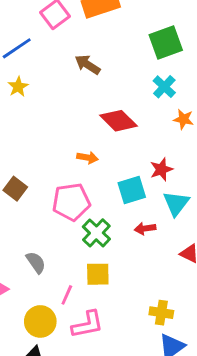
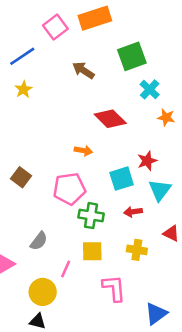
green square: (166, 42) -> (132, 56), moved
green cross: (96, 233) -> (91, 216), turned -35
gray semicircle: (36, 262) -> (39, 241), turned 72
yellow cross: (161, 313) -> (137, 250), moved
pink L-shape: (88, 324) -> (114, 288), moved, turned -84

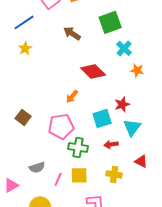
orange arrow: (83, 151) -> (72, 96), turned 120
gray semicircle: (39, 241) -> (37, 167), turned 35
pink line: (66, 269) -> (58, 179), moved

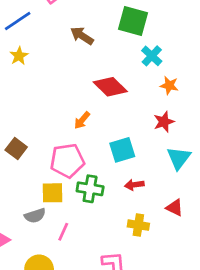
green square: (110, 22) -> (133, 21), turned 35
red star: (122, 104) -> (164, 122), moved
cyan triangle: (132, 127) -> (179, 158), moved
yellow square: (79, 175) -> (52, 193), moved

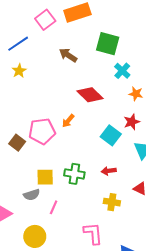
cyan square: (122, 150) -> (111, 135), moved, turned -36
pink pentagon: (67, 161) -> (42, 131), moved

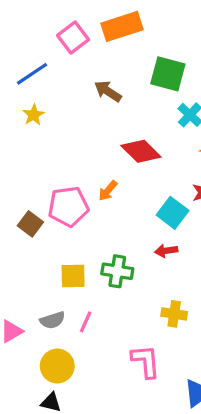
red arrow: (109, 171) -> (166, 251), moved
gray semicircle: (32, 195) -> (53, 320), moved

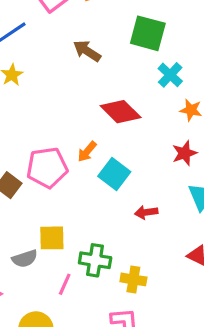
cyan square: (173, 213) -> (114, 174), moved
green cross: (117, 271) -> (95, 260), moved
yellow cross: (174, 314) -> (133, 279), moved
gray semicircle: (53, 320) -> (25, 259), moved

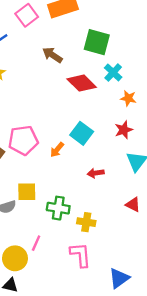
red diamond: (121, 112) -> (82, 83), moved
orange arrow: (87, 152) -> (57, 150), moved
cyan square: (114, 174) -> (82, 133), moved
pink line: (65, 284) -> (36, 243), moved

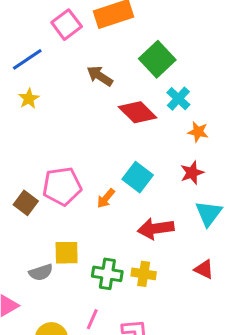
green square: (97, 42) -> (157, 59), turned 32
red arrow: (96, 173) -> (156, 229), size x1.6
yellow cross: (86, 222) -> (144, 274), moved
pink line: (36, 243) -> (92, 319), moved

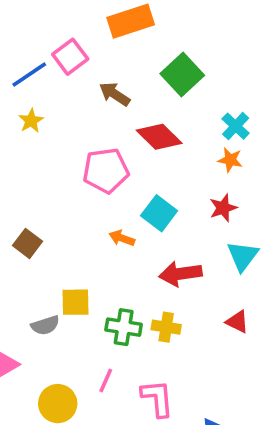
pink square: (67, 25) -> (70, 57), moved
cyan cross: (178, 99) -> (236, 126), moved
pink pentagon: (62, 186) -> (106, 171), moved
orange arrow: (106, 198) -> (122, 238), turned 70

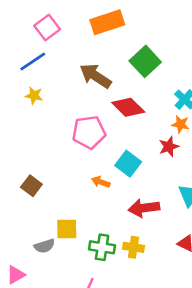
pink square: (70, 57) -> (47, 27), moved
brown arrow: (115, 94) -> (96, 76), size x1.4
yellow star: (31, 121) -> (34, 96), turned -30
red star: (223, 208) -> (169, 147), moved

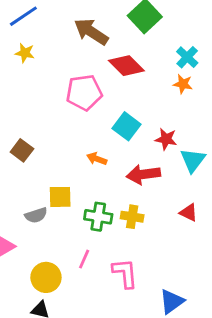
red star: (169, 147) -> (166, 139), moved, turned 30
orange arrow: (101, 182) -> (97, 159), moved

